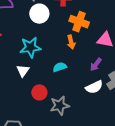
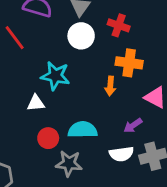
orange cross: (79, 22) -> (129, 63), turned -30
cyan semicircle: (60, 67) -> (83, 130), moved, size x1.5
white triangle: (23, 71) -> (36, 103), turned 32

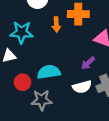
orange arrow: (110, 86) -> (56, 24), moved

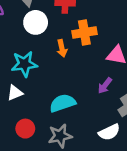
red circle: (23, 82) -> (25, 129), moved
white semicircle: (82, 87) -> (109, 132), moved

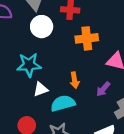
orange arrow: (62, 48) -> (75, 80), moved
white triangle: (15, 93) -> (41, 89), moved

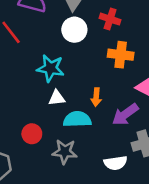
purple arrow: (103, 89) -> (125, 114), size x1.5

